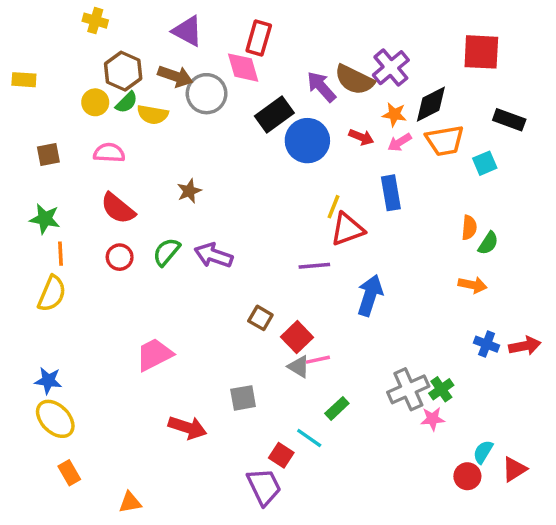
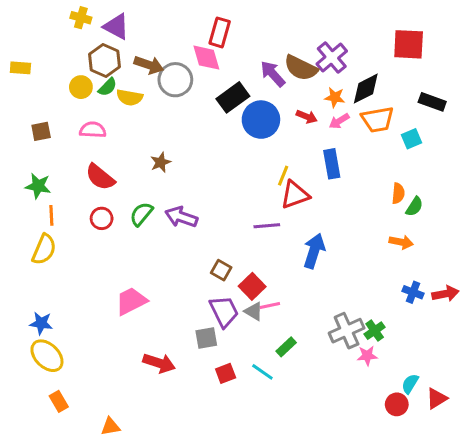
purple triangle: (187, 31) -> (116, 27), moved
red square: (281, 455) -> (226, 373), moved, turned 36
purple trapezoid: (264, 487) -> (224, 311), moved

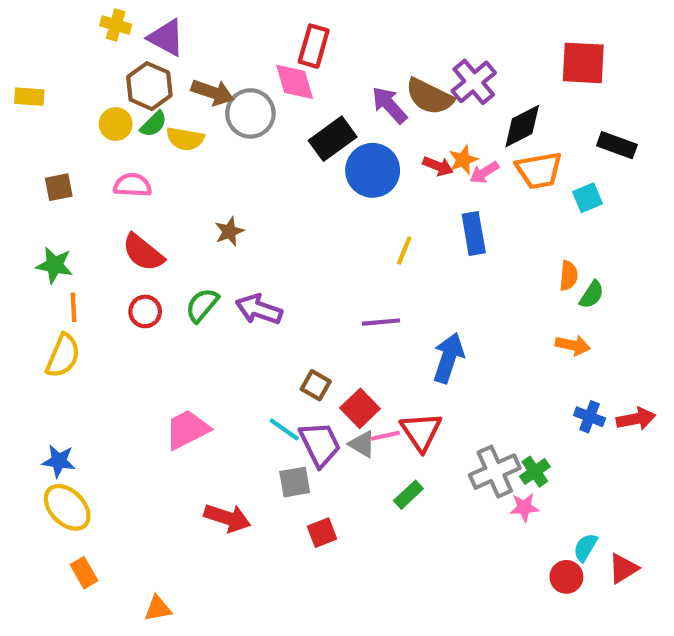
orange star: (335, 97) -> (463, 160), moved, turned -30
red triangle: (295, 195) -> (421, 432), moved, turned -44
cyan line: (262, 372) -> (284, 429), moved

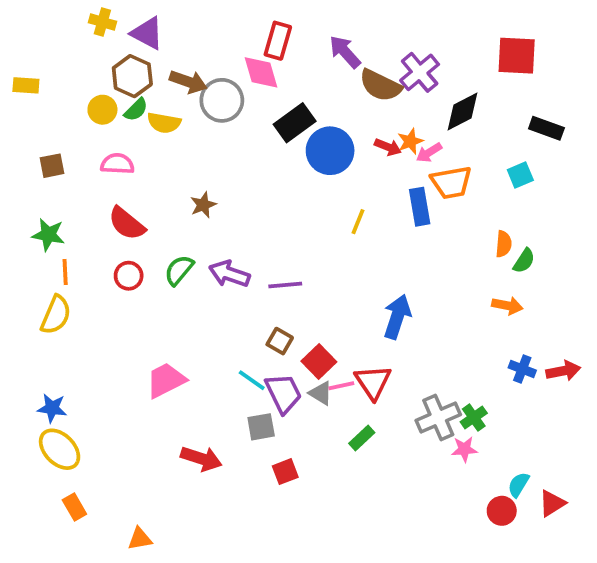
purple arrow: (389, 105) -> (345, 52), moved
orange trapezoid: (539, 170) -> (451, 182), moved
purple line: (381, 322) -> (285, 285), moved

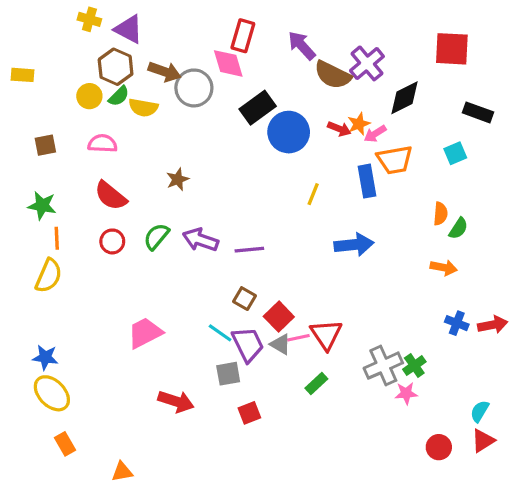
blue arrow: (397, 317) -> (354, 245), moved, turned 66
cyan semicircle: (518, 485) -> (480, 411), moved

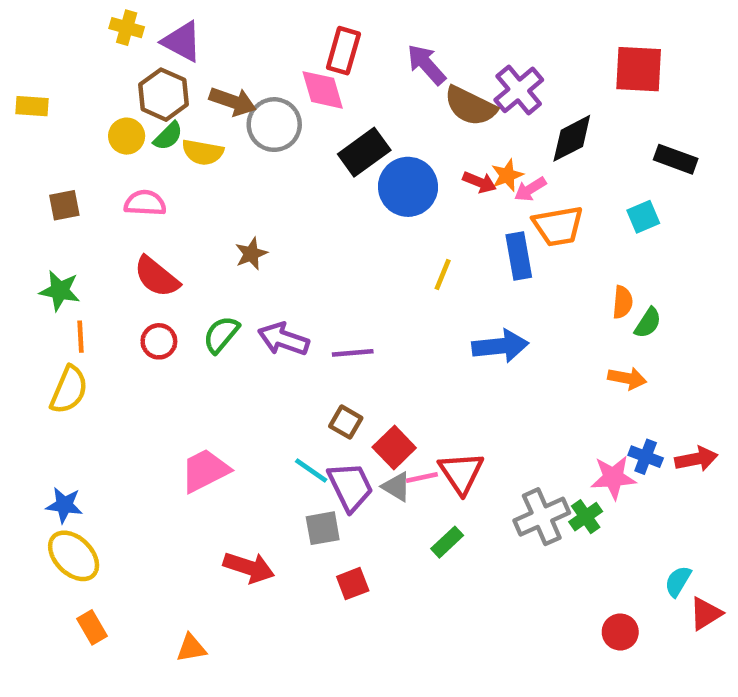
pink star: (406, 393) -> (613, 477), moved, size x1.4
red triangle: (483, 441) -> (706, 614), moved
orange triangle: (122, 472) -> (191, 648), moved

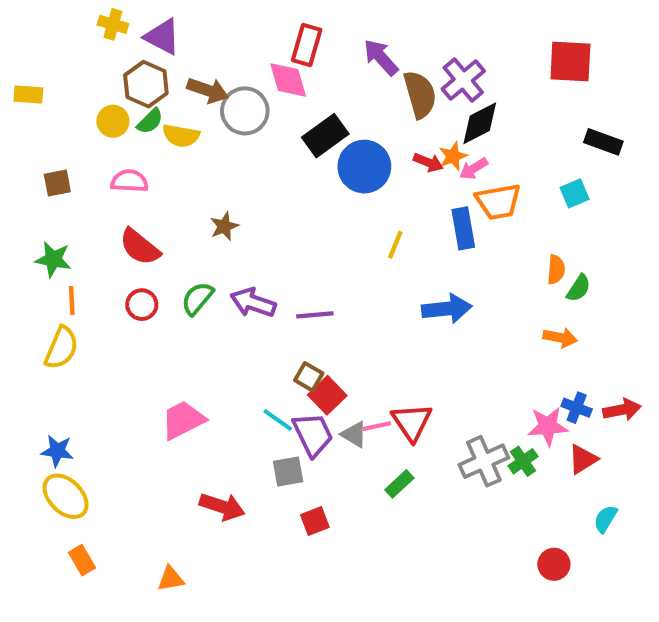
brown semicircle: (470, 106) -> (420, 94), turned -132
black diamond: (572, 138) -> (480, 123), moved
red square: (394, 447) -> (327, 395), moved
red triangle: (706, 614) -> (583, 459), moved

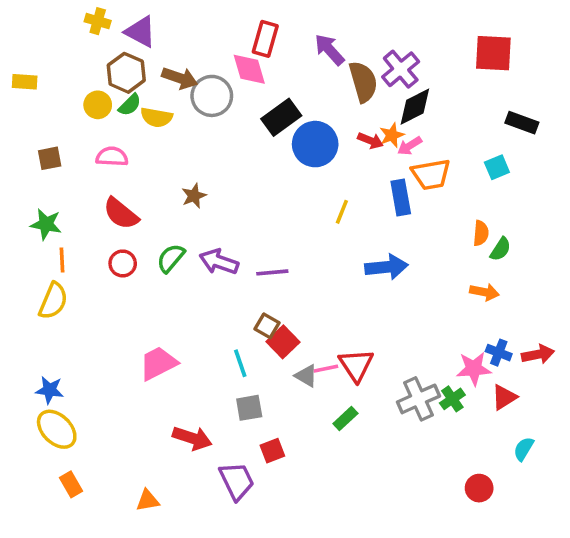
cyan line: (278, 420) -> (240, 363), turned 36
purple trapezoid: (313, 434) -> (237, 481), moved

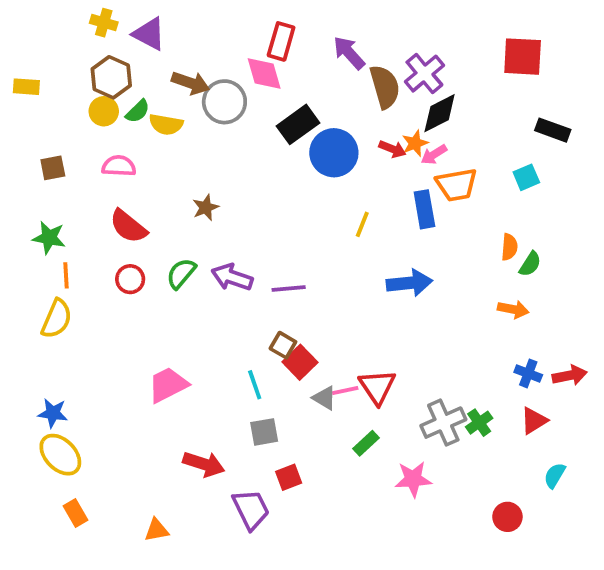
brown hexagon: (126, 73) -> (111, 77), moved
pink star: (474, 369) -> (413, 479), moved

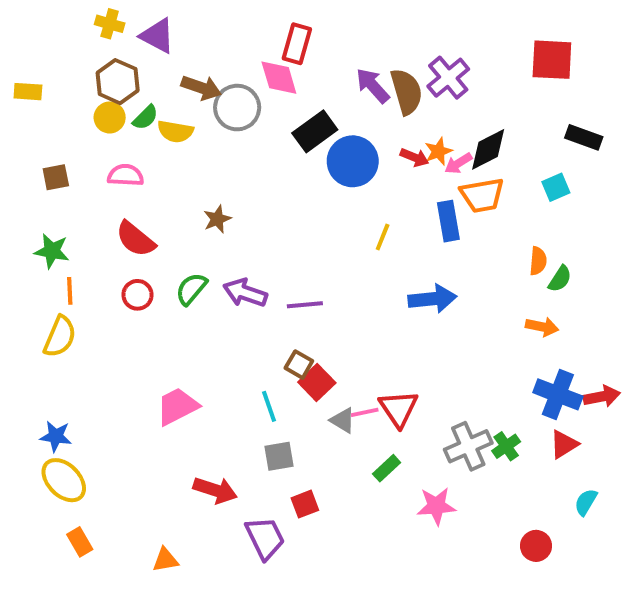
purple arrow: (349, 53) -> (373, 86), moved
black diamond: (440, 113) -> (488, 149), moved
blue cross: (528, 373) -> (558, 394), size x1.6

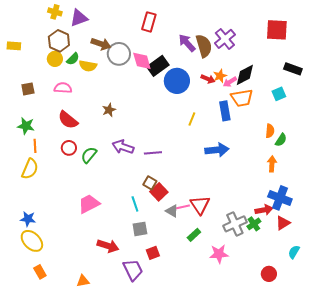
purple triangle: (157, 36) -> (79, 18), turned -48
pink diamond: (279, 78) -> (142, 61), moved
green semicircle: (191, 289) -> (89, 155), moved
orange arrow: (542, 327) -> (272, 164), turned -98
red arrow: (602, 396) -> (264, 210), moved

